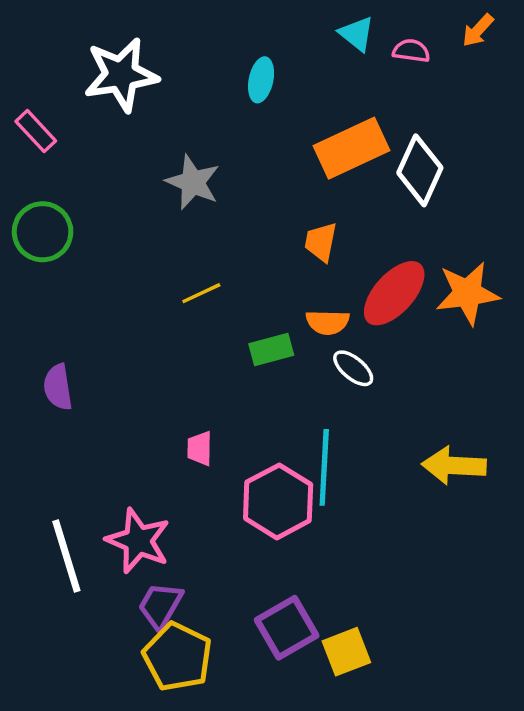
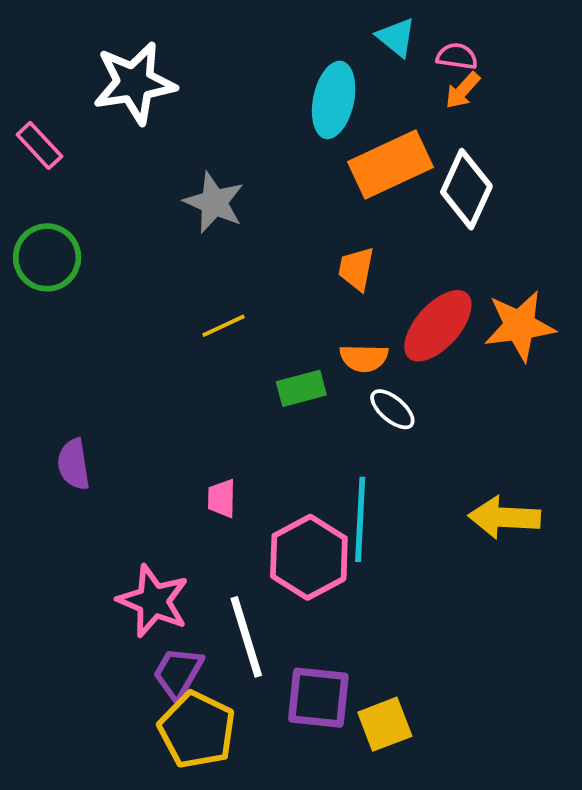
orange arrow: (478, 30) -> (463, 90), moved
cyan ellipse: (261, 80) -> (334, 100), moved, size x1.5
purple semicircle: (58, 387) -> (74, 464), moved
white line: (66, 556) -> (246, 637), moved
purple square: (287, 628) -> (318, 698), turned 36

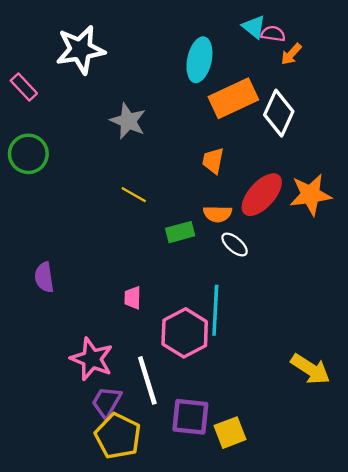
cyan triangle: (396, 37) -> (254, 27), moved
orange arrow: (463, 90) -> (291, 54), moved
yellow line: (224, 326) -> (134, 195), turned 55
yellow arrow: (504, 517) -> (310, 369), moved, turned -150

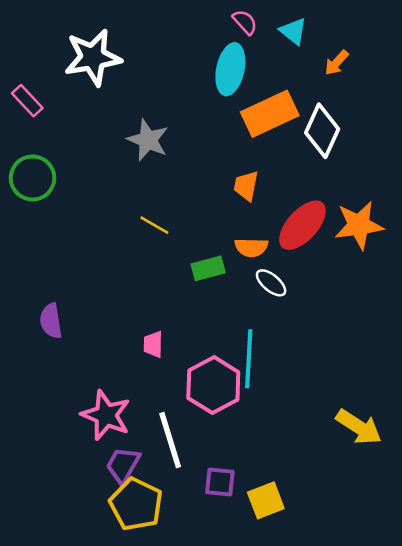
pink semicircle: (273, 34) -> (245, 22), moved, turned 40
purple square: (190, 417) -> (220, 482), size x0.7

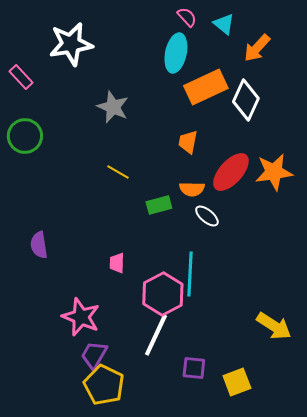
orange arrow: (337, 63) -> (257, 48), size x1.4
white line: (170, 440) -> (156, 335), moved, turned 42
purple square: (220, 482) -> (194, 368), moved
yellow square: (266, 500) -> (237, 382), moved

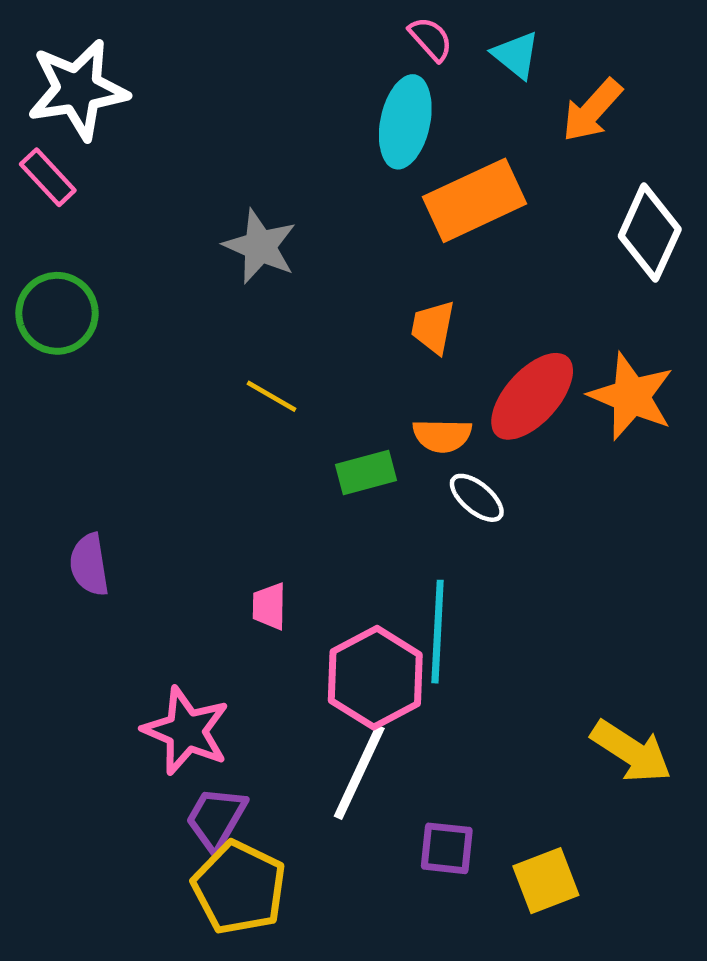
white star: (71, 44) -> (78, 90), moved
white diamond: (246, 100) -> (650, 233), moved
orange star: (274, 172) -> (631, 396), turned 30

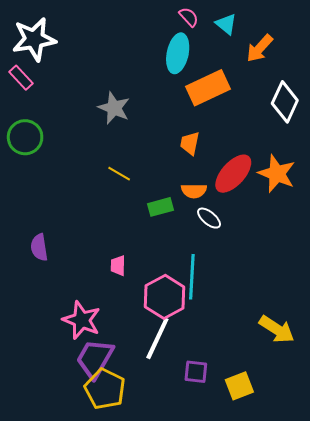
purple trapezoid: (216, 818) -> (95, 359), size x1.4

